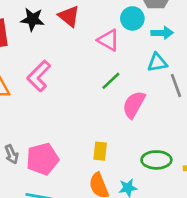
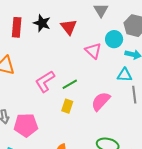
pink L-shape: (39, 76) -> (45, 81), moved
green line: (111, 81) -> (70, 84), moved
yellow rectangle: (100, 151) -> (67, 106), moved

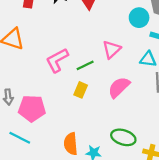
pink triangle: (93, 51) -> (112, 49), moved, turned 30

